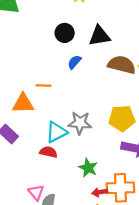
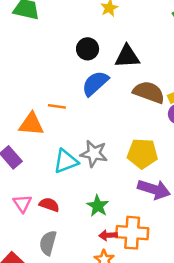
blue semicircle: (74, 62) -> (95, 83), size x1.6
red semicircle: (48, 152) -> (49, 205), moved
pink triangle: (36, 192) -> (22, 203), moved

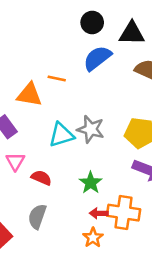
pink triangle: (22, 203) -> (15, 161), moved

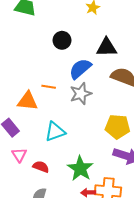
black circle: (92, 22) -> (62, 40), moved
gray star: (91, 129) -> (81, 94), moved, turned -30
green star: (91, 183) -> (80, 169), size x1.4

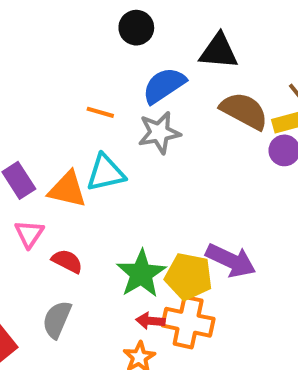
orange triangle: (28, 101) -> (67, 189), moved
yellow pentagon: (118, 127) -> (189, 276), moved
cyan triangle: (55, 132) -> (106, 173), moved

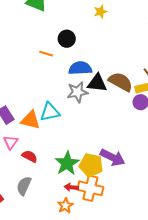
black triangle: (219, 51) -> (97, 83), moved
blue semicircle: (164, 85) -> (80, 68), turned 30
orange line: (100, 112) -> (46, 54), moved

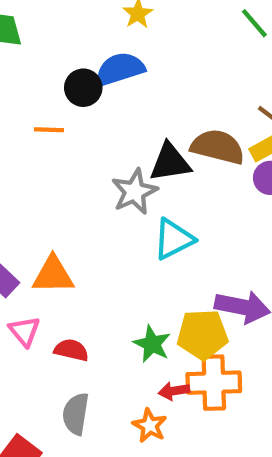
blue semicircle: (80, 68) -> (120, 69), moved
cyan triangle: (50, 112) -> (174, 239), moved
green star: (67, 163) -> (152, 344), size x0.7
orange star: (65, 206) -> (150, 426), moved

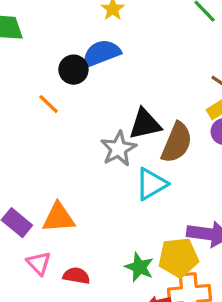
orange line: (49, 130) -> (49, 104), turned 45
brown semicircle: (218, 147) -> (177, 143), moved, turned 102

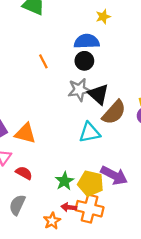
black circle: (73, 70) -> (84, 61), moved
black triangle: (145, 124) -> (98, 94), turned 35
gray star: (118, 149) -> (79, 90), moved

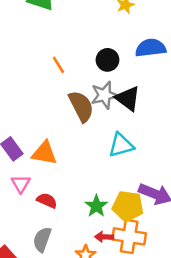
blue semicircle: (87, 41) -> (151, 48), moved
brown semicircle: (114, 112) -> (81, 106), moved, turned -64

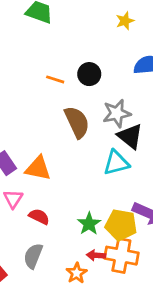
black circle: (107, 60) -> (89, 74), moved
orange line: (58, 65) -> (55, 79), turned -42
gray star: (104, 95) -> (117, 113), moved
black triangle: (128, 98) -> (130, 136), moved

